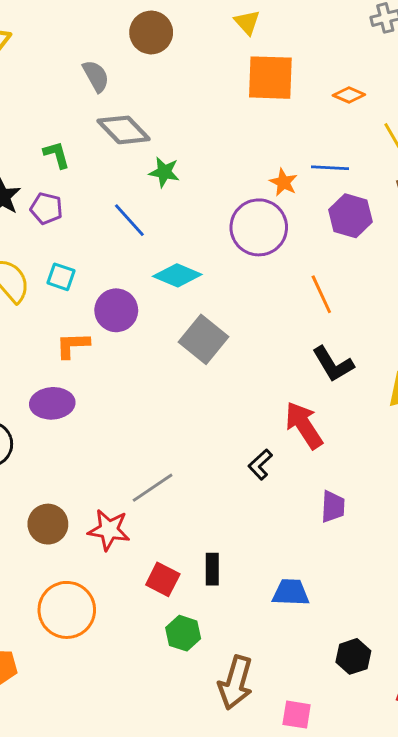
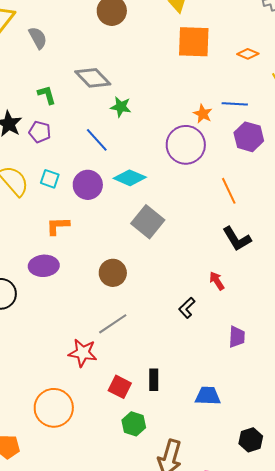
gray semicircle: (96, 76) -> (38, 38), moved
purple circle: (116, 310) -> (88, 185), moved
red arrow: (304, 425) -> (217, 281), size x0.6
brown circle: (48, 524) -> (113, 273), moved

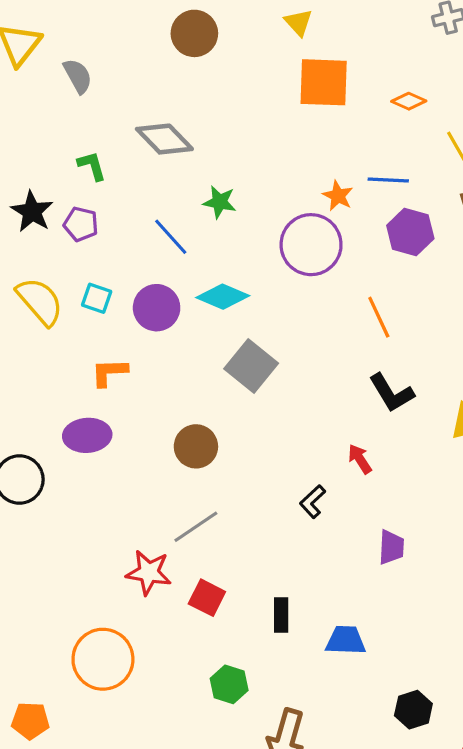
green star: (121, 107) -> (220, 202), moved
black rectangle: (154, 380) -> (281, 615), moved
red square: (120, 387) -> (207, 598), moved

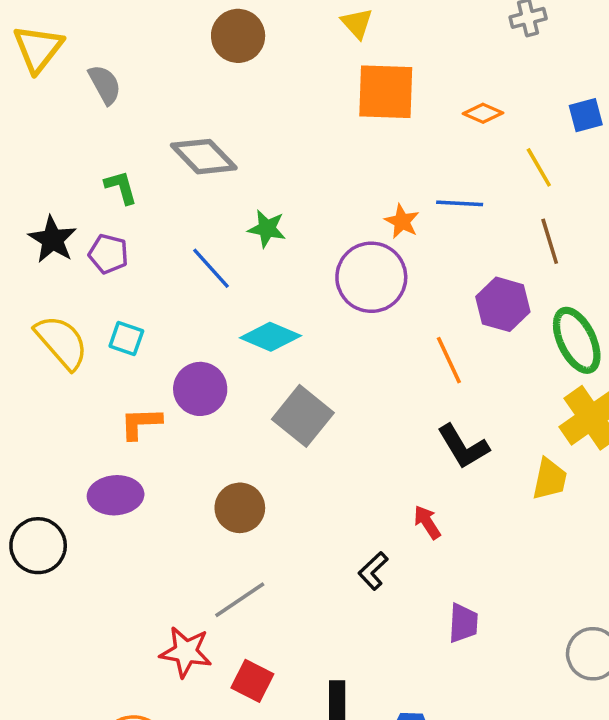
purple hexagon: (410, 232) -> (503, 304), moved
purple circle: (157, 308) -> (200, 389), moved

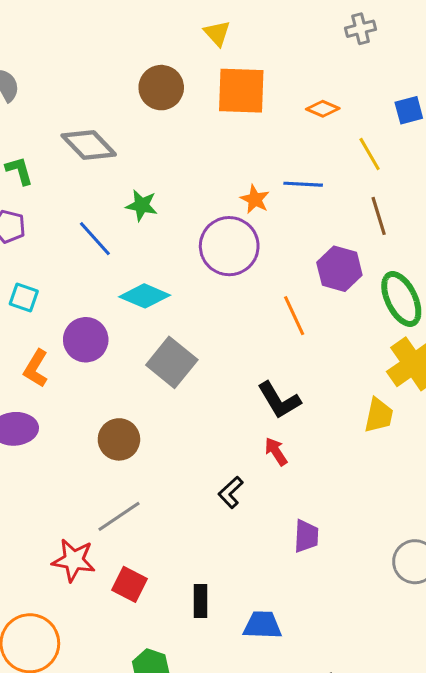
brown circle: (238, 36) -> (161, 88), moved
orange L-shape: (141, 423) -> (36, 368), turned -57
black L-shape: (463, 447) -> (279, 400), moved

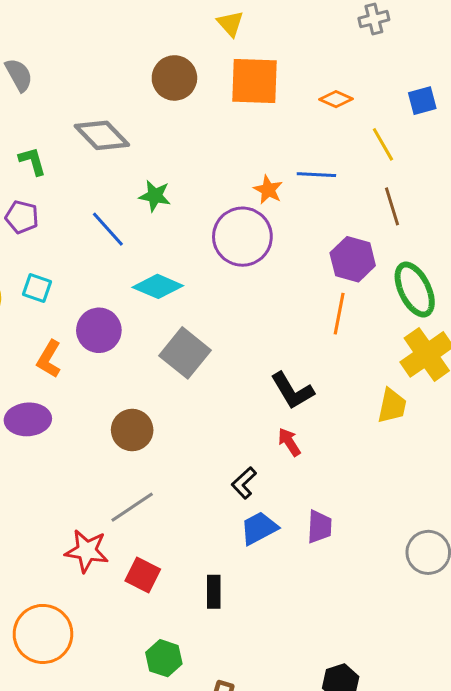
orange line: (294, 316) -> (339, 314), moved, turned 36
blue trapezoid: (262, 625) -> (259, 528), moved, turned -30

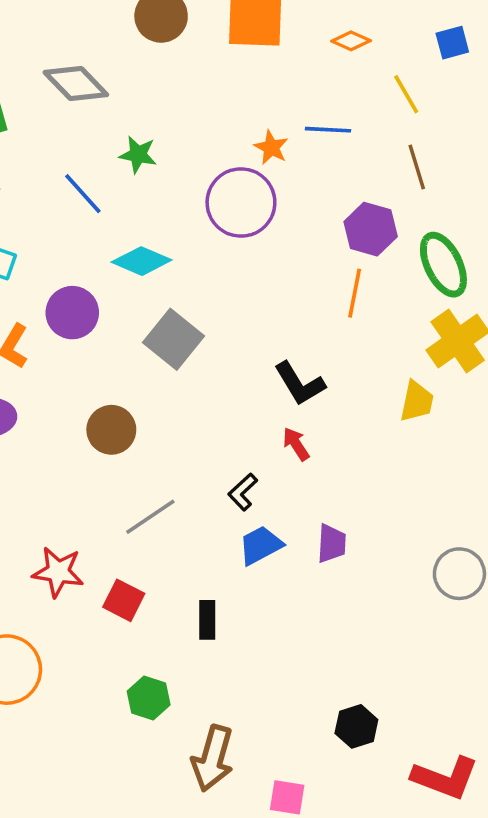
gray line: (132, 507) -> (150, 517), moved

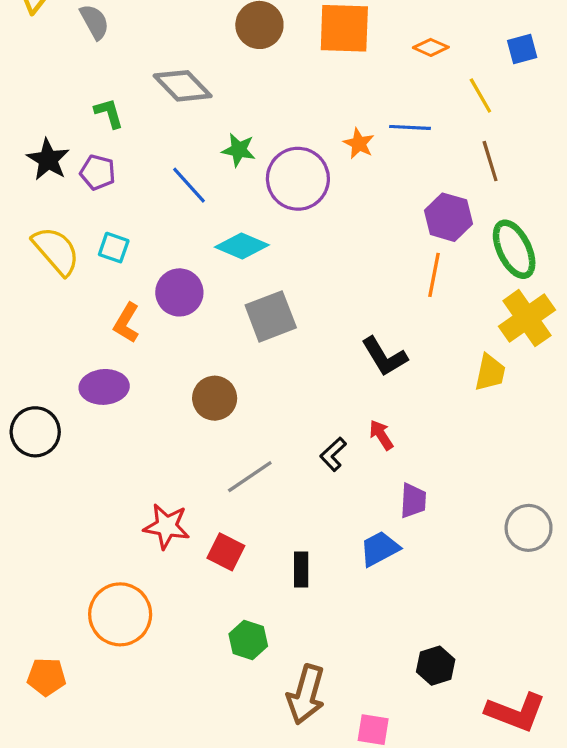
purple circle: (241, 202) -> (298, 179), moved
gray square: (173, 339) -> (271, 316), turned 30
red arrow: (296, 444) -> (381, 435), moved
blue trapezoid: (261, 545) -> (380, 549), moved

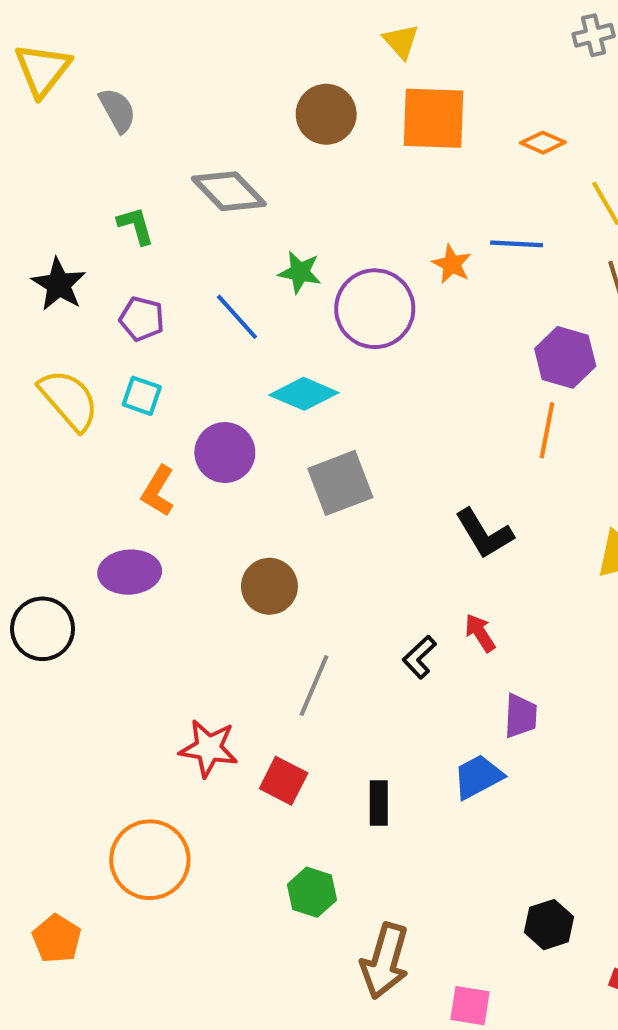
purple pentagon: (98, 172) -> (142, 319), moved
gray line: (250, 477) -> (314, 686), turned -33
orange pentagon: (46, 677) -> (57, 939), turned 30

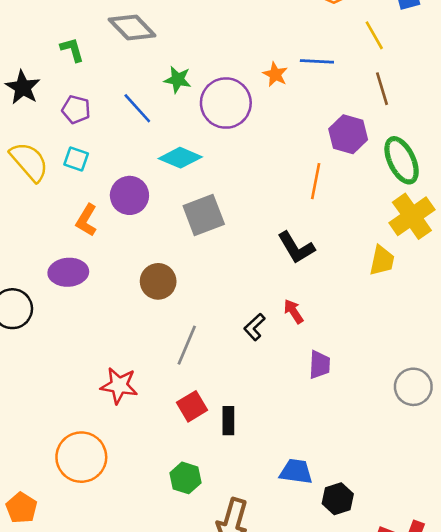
orange line: (547, 430) -> (316, 181), moved
blue trapezoid: (478, 777) -> (296, 471), moved, turned 36
red square: (284, 781) -> (192, 406), moved, turned 32

